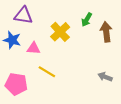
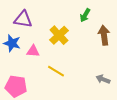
green arrow: (87, 20) -> (85, 15), moved
yellow line: (47, 72) -> (56, 71), moved

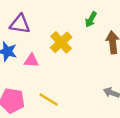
yellow line: (56, 71) -> (49, 100), moved

